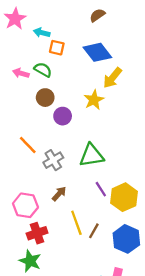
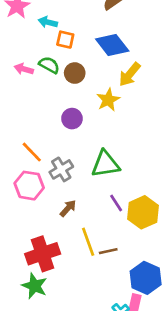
brown circle: (45, 98) -> (75, 73), moved
pink hexagon: (25, 205) -> (29, 186), moved
brown line: (94, 231) -> (108, 251), turned 49
red cross: (37, 233) -> (43, 254), size x1.4
blue hexagon: (126, 239) -> (146, 278), moved

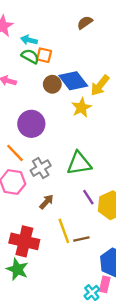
blue diamond: (112, 45) -> (73, 81), moved
green semicircle: (49, 65) -> (30, 56), moved
purple circle: (72, 119) -> (31, 124), moved, size x1.5
red cross: (43, 254) -> (24, 241), turned 32

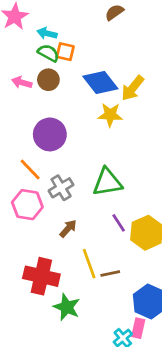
brown circle: (52, 84) -> (48, 80), moved
yellow star: (81, 108) -> (110, 115), turned 30
green star: (17, 269) -> (67, 307), moved

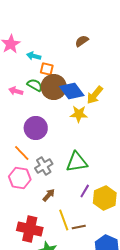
green semicircle: (48, 53) -> (35, 85), moved
brown circle: (48, 80) -> (54, 87), moved, size x1.6
purple line: (119, 223) -> (85, 191), turned 64

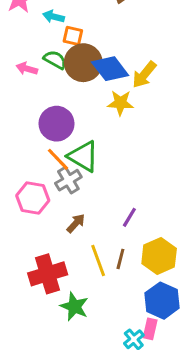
orange line: (22, 153) -> (58, 159), moved
green triangle: (77, 162) -> (83, 156), moved, turned 40
yellow hexagon: (105, 198) -> (159, 256), moved
brown line: (79, 227) -> (120, 259), moved, turned -64
red cross: (30, 229) -> (48, 274), turned -30

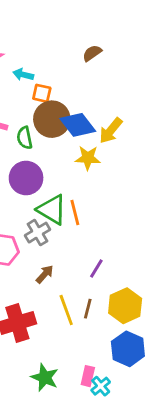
green semicircle: (55, 60) -> (25, 138), moved, turned -130
orange line: (58, 159) -> (75, 212), moved, turned 30
green star: (74, 307) -> (45, 378), moved
pink rectangle: (150, 329) -> (88, 376), moved

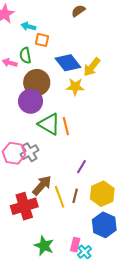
brown circle: (52, 119) -> (37, 83), moved
green semicircle: (25, 138) -> (25, 55), moved
gray cross: (38, 233) -> (29, 152), moved
brown arrow: (45, 274) -> (42, 185), moved, size x1.5

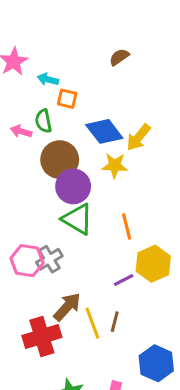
purple circle: (31, 101) -> (73, 186), moved
orange line: (66, 126) -> (127, 227), moved
purple line: (81, 167) -> (124, 280), turned 32
yellow hexagon: (102, 194) -> (153, 264), moved

